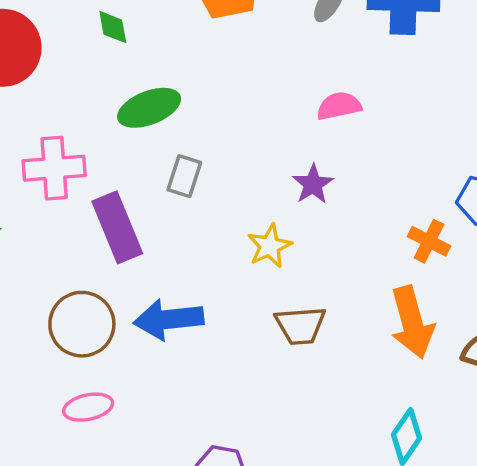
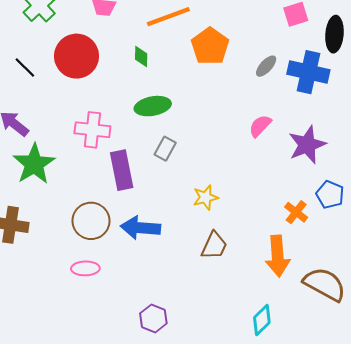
pink semicircle: (339, 106) -> (260, 126), turned -45
purple star: (313, 184) -> (307, 145), moved, size x1.6
brown trapezoid: (300, 325) -> (214, 246), turned -72

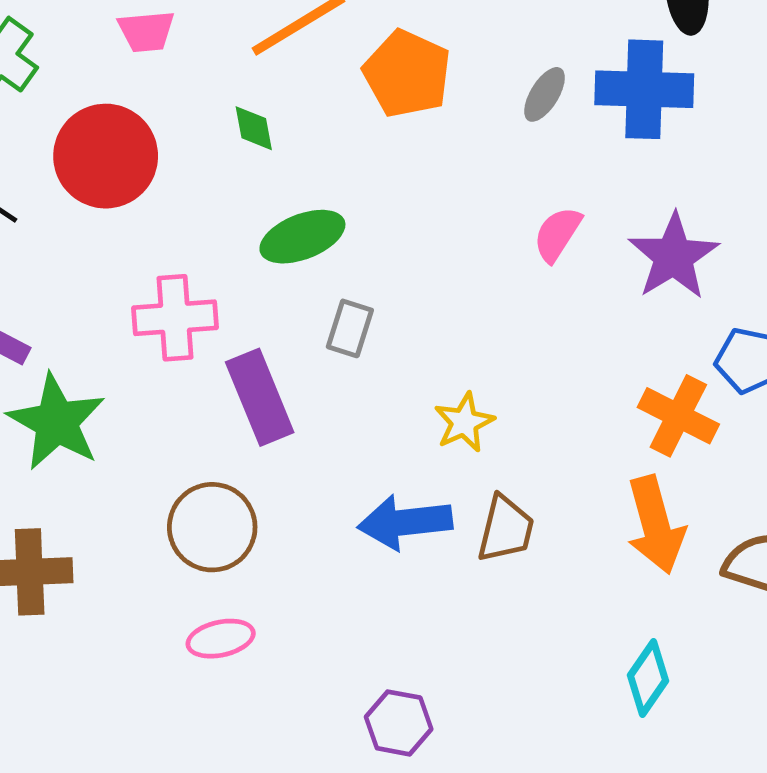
orange cross: (296, 212) -> (678, 416), size x1.4
blue arrow: (140, 228) -> (405, 522), moved

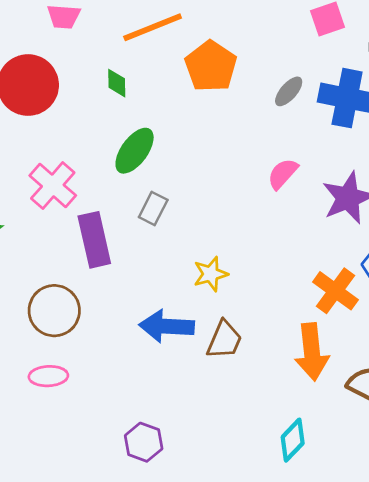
green ellipse: (302, 237) -> (135, 151), turned -42
pink cross: (175, 318) -> (53, 186), turned 36

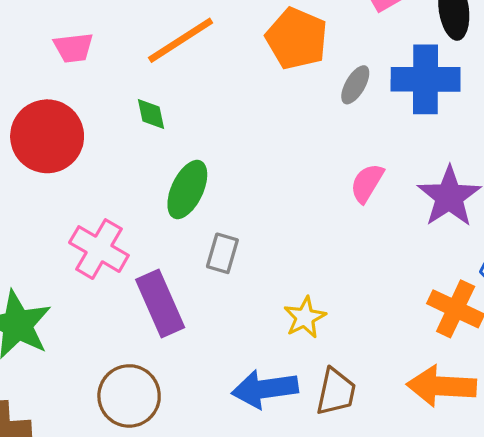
orange pentagon: (211, 66) -> (297, 39), moved
orange arrow: (312, 352) -> (442, 386), turned 110

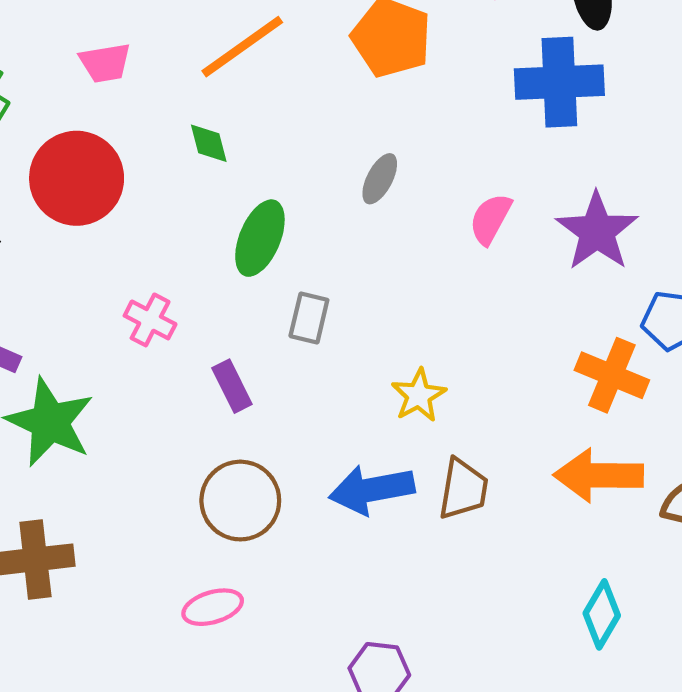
gray ellipse: (355, 85) -> (380, 179), moved
pink cross: (99, 249) -> (150, 320), size x0.7
purple rectangle: (160, 303) -> (232, 386), size x0.6
brown circle: (129, 396) -> (240, 501), moved

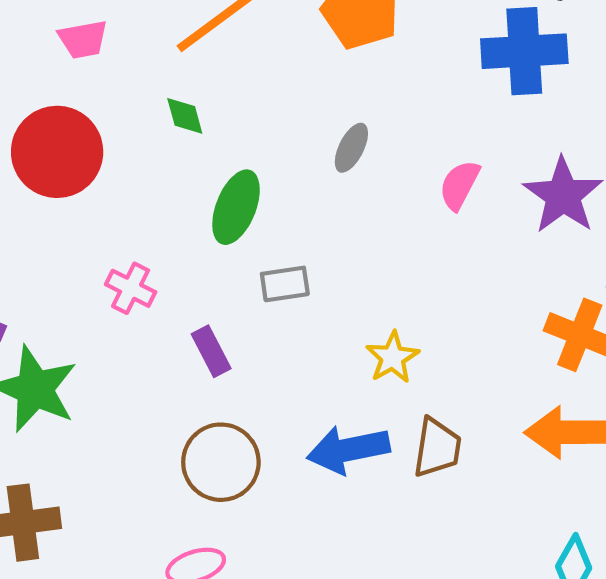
gray rectangle: (309, 318) -> (285, 284), turned 69

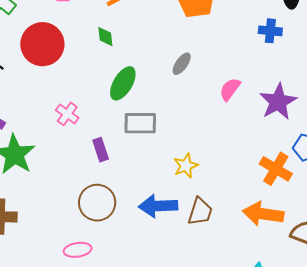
blue cross: (524, 51) -> (270, 31), size x0.6
gray rectangle: (285, 284) -> (140, 123), size x1.4

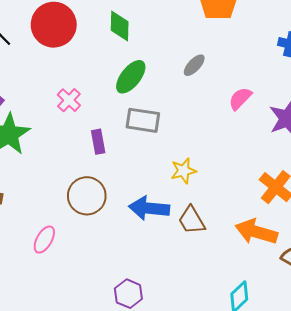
green diamond: (105, 37) -> (120, 26), size x1.4
brown trapezoid: (200, 212) -> (192, 220), turned 124
pink ellipse: (78, 250) -> (44, 240), moved, turned -60

